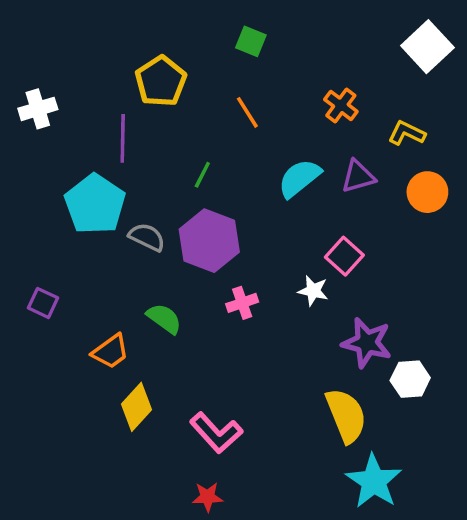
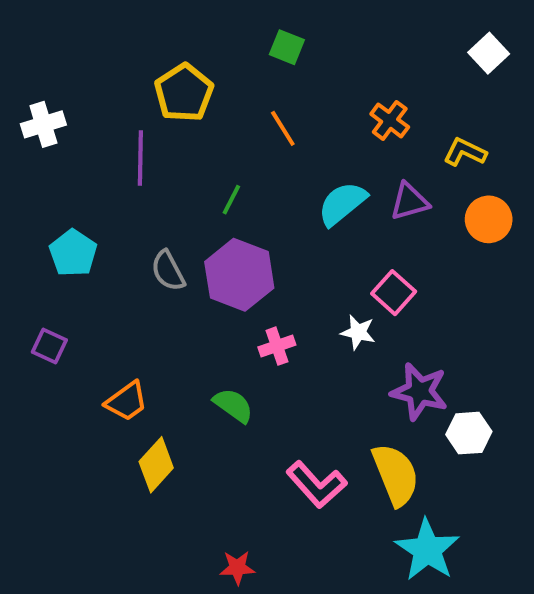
white square: (427, 47) -> (489, 53), size x0.7
cyan pentagon: (95, 204) -> (73, 253), moved, size x0.7
gray semicircle: (147, 237) -> (168, 271), turned -144
green semicircle: (164, 318) -> (233, 405), moved
pink L-shape: (216, 433) -> (316, 485), moved

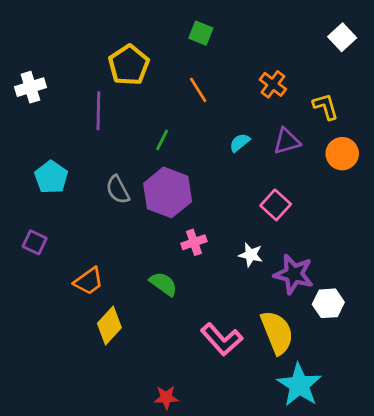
yellow L-shape: (465, 152) -> (326, 107), turned 48
cyan semicircle: (342, 204) -> (240, 143), size x0.6
white star: (358, 332) -> (251, 255), moved

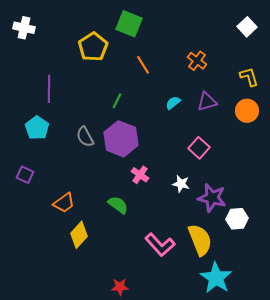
green square: (201, 33) -> (129, 24), moved, size x1.5
white cross: (30, 87) -> (24, 28), moved, turned 30
yellow L-shape: (326, 107) -> (249, 77), moved
purple line: (98, 111) -> (49, 89), moved
pink cross: (194, 242) -> (140, 175), turned -36

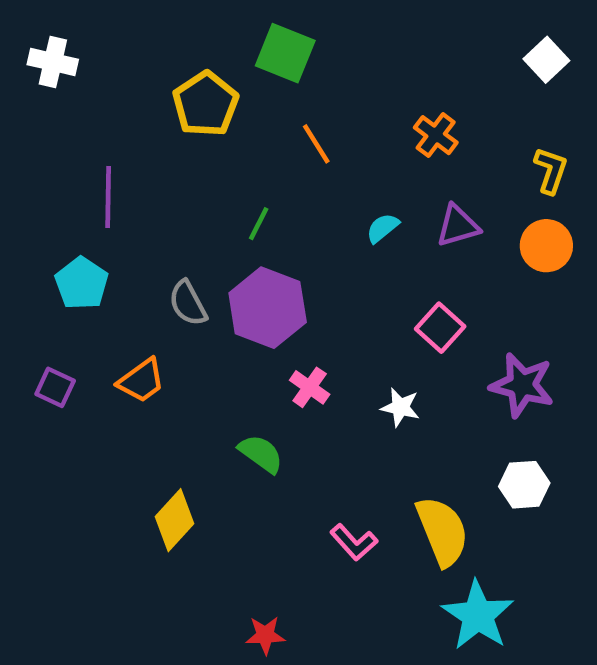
yellow L-shape: (249, 77) -> (551, 170), turned 35
purple star: (212, 198) -> (522, 385), moved
orange trapezoid: (64, 203) -> (141, 381), moved
pink L-shape: (160, 245) -> (354, 542), size x0.7

